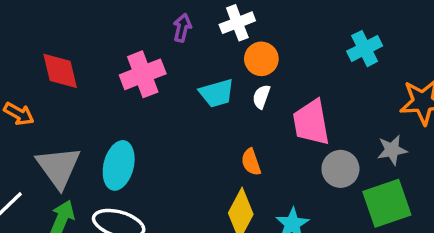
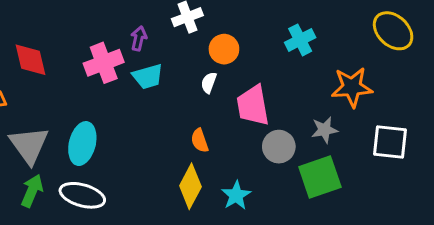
purple arrow: (182, 28) -> (139, 38), moved
orange circle: (261, 59) -> (224, 49), moved
cyan trapezoid: (217, 93) -> (148, 77), moved

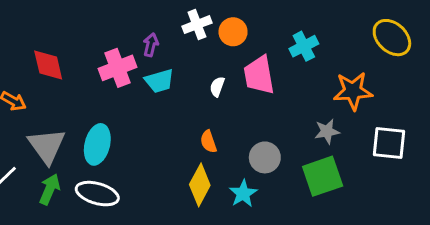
orange circle: (224, 49) -> (233, 32), moved
pink trapezoid: (253, 105) -> (259, 75), moved
gray circle: (279, 147) -> (265, 157), moved

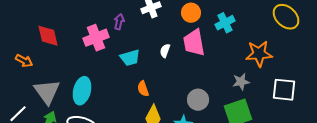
orange circle: (233, 32) -> (191, 13), moved
cyan trapezoid: (159, 81) -> (130, 58), moved
orange semicircle: (208, 142) -> (143, 89), moved

